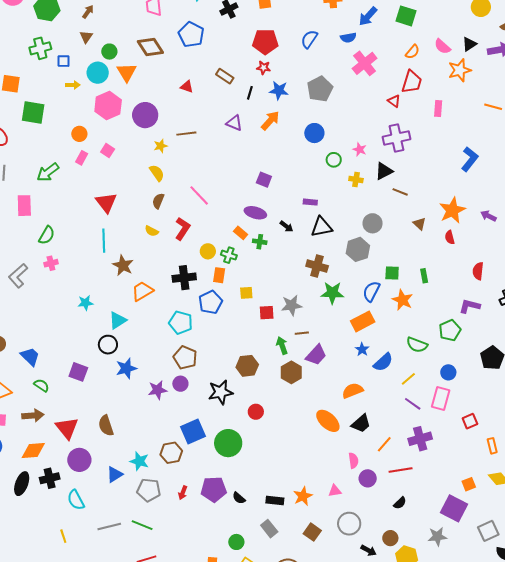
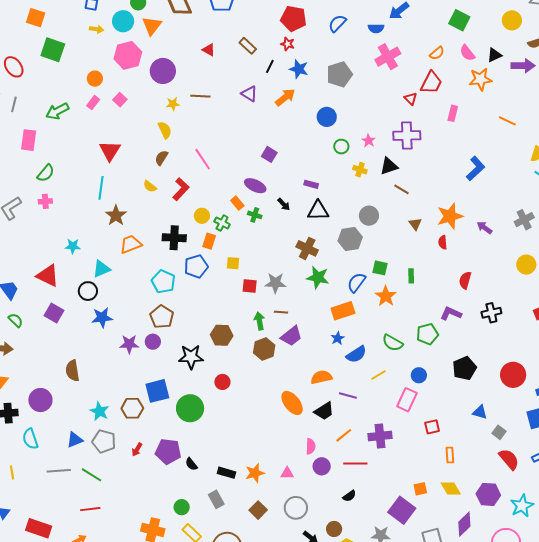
green square: (406, 16) -> (459, 20), moved
purple line: (413, 404) -> (348, 396), moved, turned -30
red triangle: (67, 428) -> (48, 276), moved, turned -35
blue triangle: (115, 474) -> (75, 440), moved

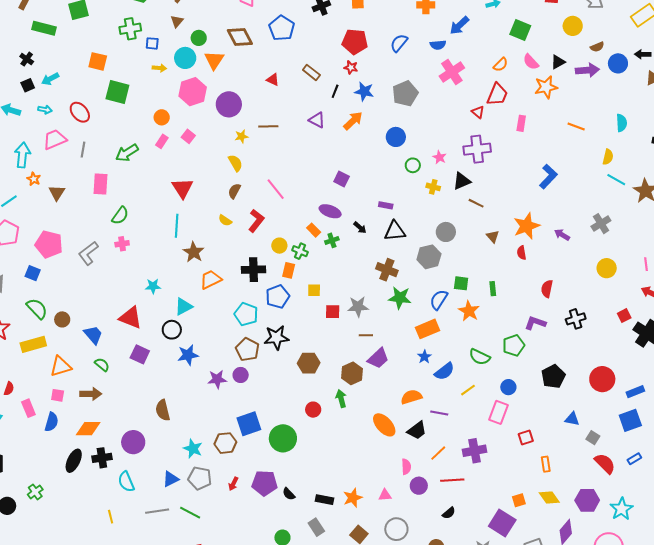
green cross: (255, 215) -> (332, 240), turned -32
green arrow: (259, 321) -> (341, 399), moved
black star: (191, 357) -> (276, 338), moved

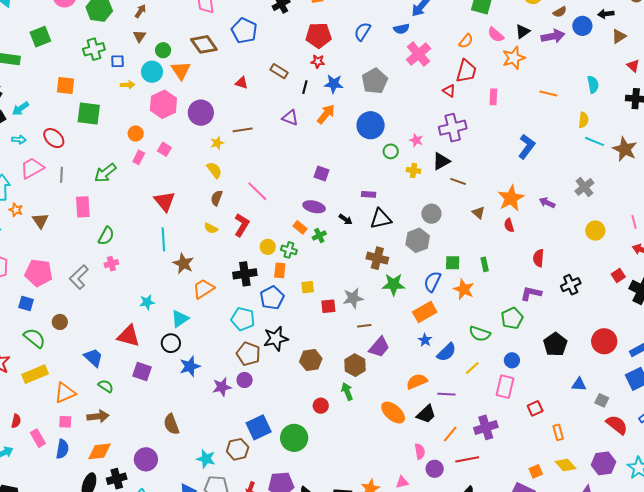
blue circle: (396, 137) -> (371, 125), size x1.4
brown circle: (62, 319) -> (60, 322), moved

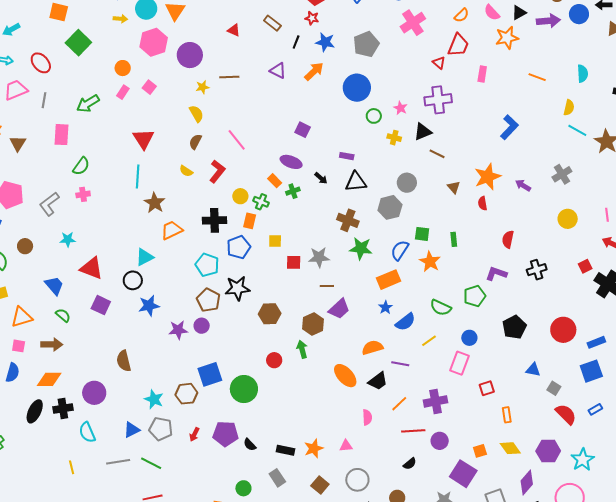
green square: (89, 114) -> (78, 43), turned 30
cyan star: (147, 302) -> (68, 239), moved
purple circle: (435, 469) -> (440, 441), moved

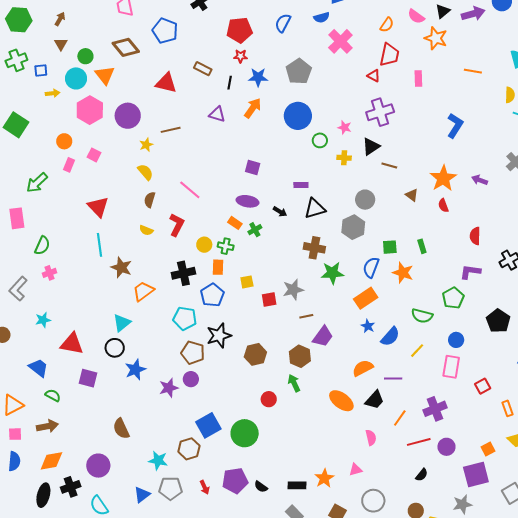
red triangle: (234, 30) -> (166, 83), size x1.6
orange star: (507, 38) -> (436, 38), turned -30
red arrow: (194, 434) -> (205, 487), turned -40
purple square: (463, 474) -> (476, 475), turned -36

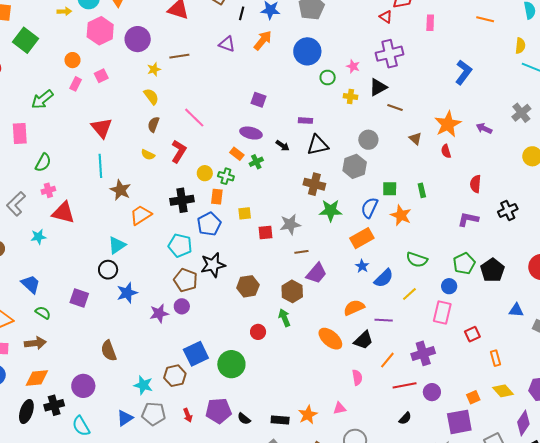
pink square: (94, 155) -> (101, 76), turned 32
green pentagon: (453, 298) -> (464, 263), moved
red triangle: (72, 344) -> (63, 213), moved

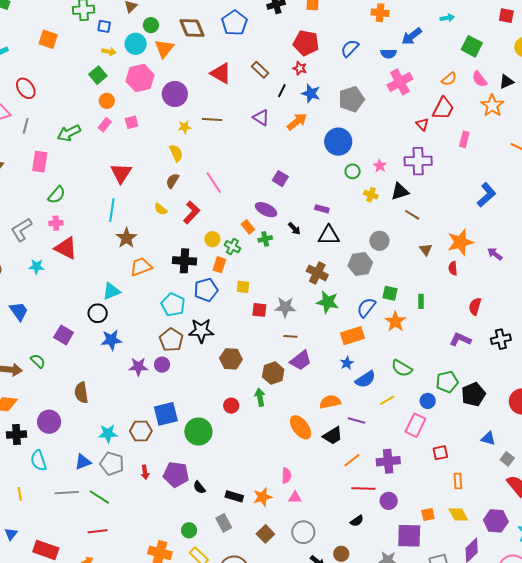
green square: (26, 40) -> (98, 75), moved, size x0.7
green semicircle: (43, 313) -> (38, 361), moved
pink semicircle: (357, 377) -> (286, 476), moved
cyan star: (143, 385) -> (108, 434), turned -30

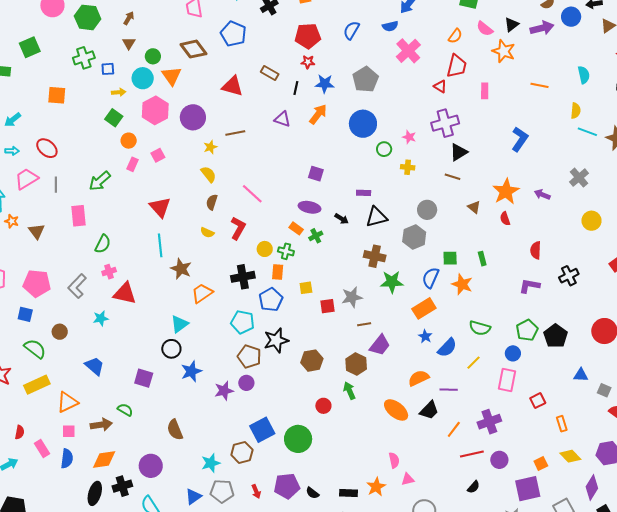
black triangle: (400, 191) -> (459, 152), moved

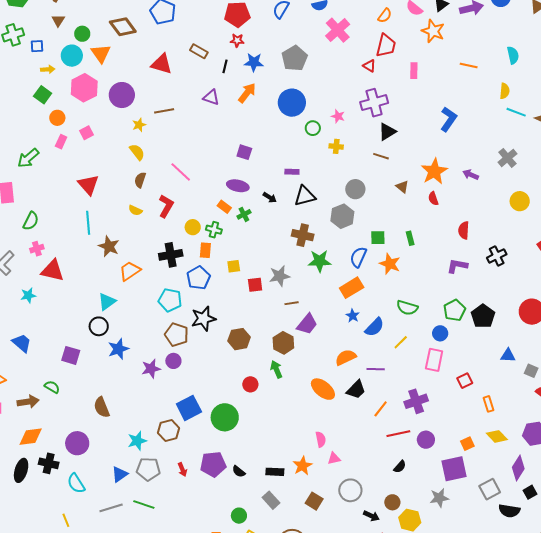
black cross: (122, 486) -> (49, 463), turned 30

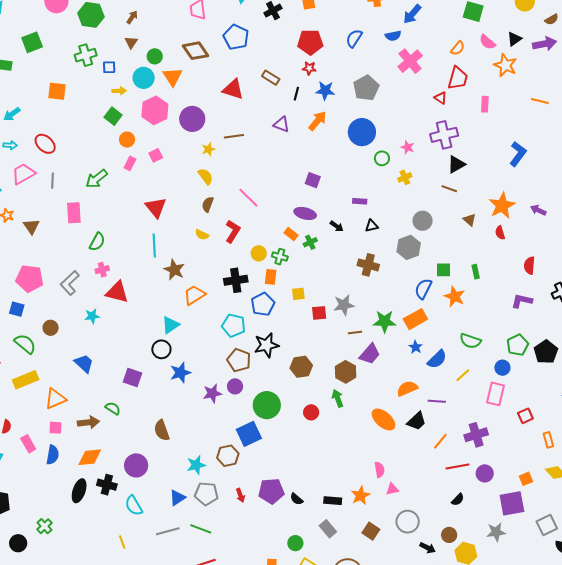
yellow cross: (336, 146) -> (405, 177), turned -32
black triangle: (305, 196) -> (372, 226), size x0.6
green star: (320, 261) -> (385, 321), moved
green circle: (225, 417) -> (267, 405), moved

